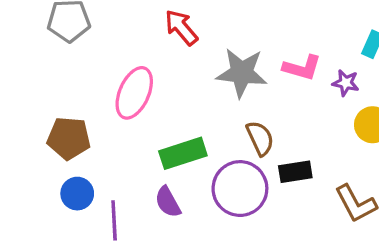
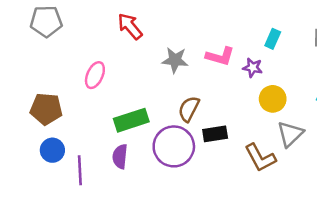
gray star: (242, 73) -> (175, 60), size x0.7
pink ellipse: (134, 93) -> (95, 75), size x0.7
brown semicircle: (260, 138) -> (189, 109), turned -128
purple semicircle: (168, 202) -> (120, 156), turned 35

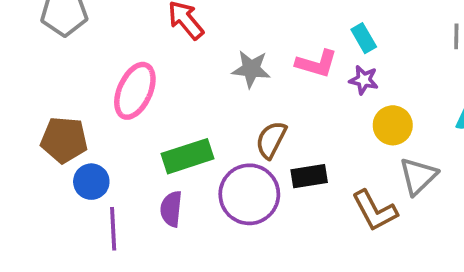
cyan rectangle: (273, 39) -> (364, 38), moved, turned -54
pink ellipse: (95, 75) -> (135, 91), size x1.4
blue circle: (52, 150) -> (91, 182), moved

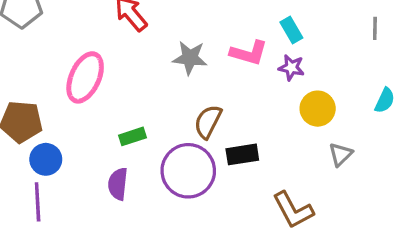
green rectangle: (188, 156) -> (133, 136), size x0.6
gray triangle: (418, 176) -> (341, 154), size x0.7
brown L-shape: (375, 211) -> (293, 210), moved
purple line: (113, 229) -> (38, 202), moved

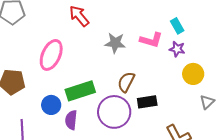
green rectangle: (133, 136) -> (80, 91), size x1.8
blue circle: (46, 159) -> (51, 105), moved

